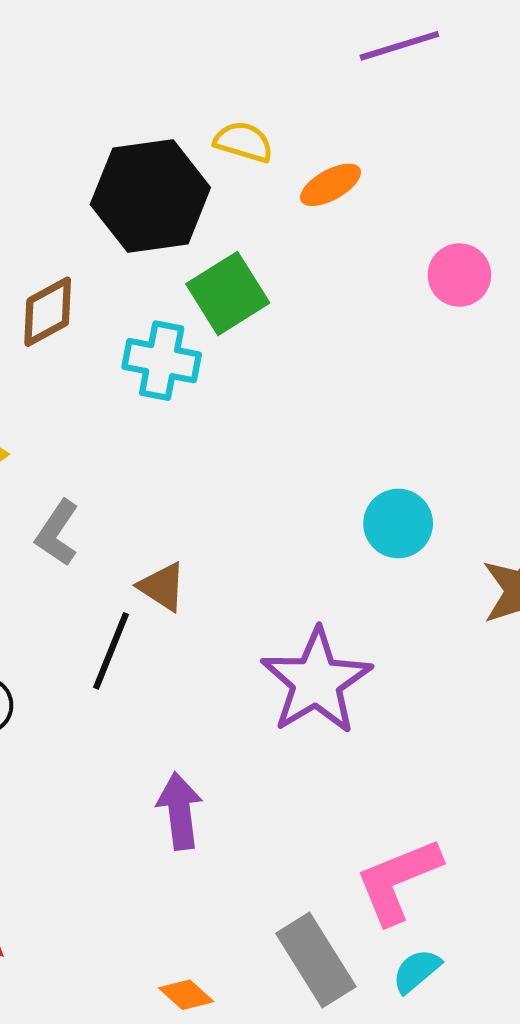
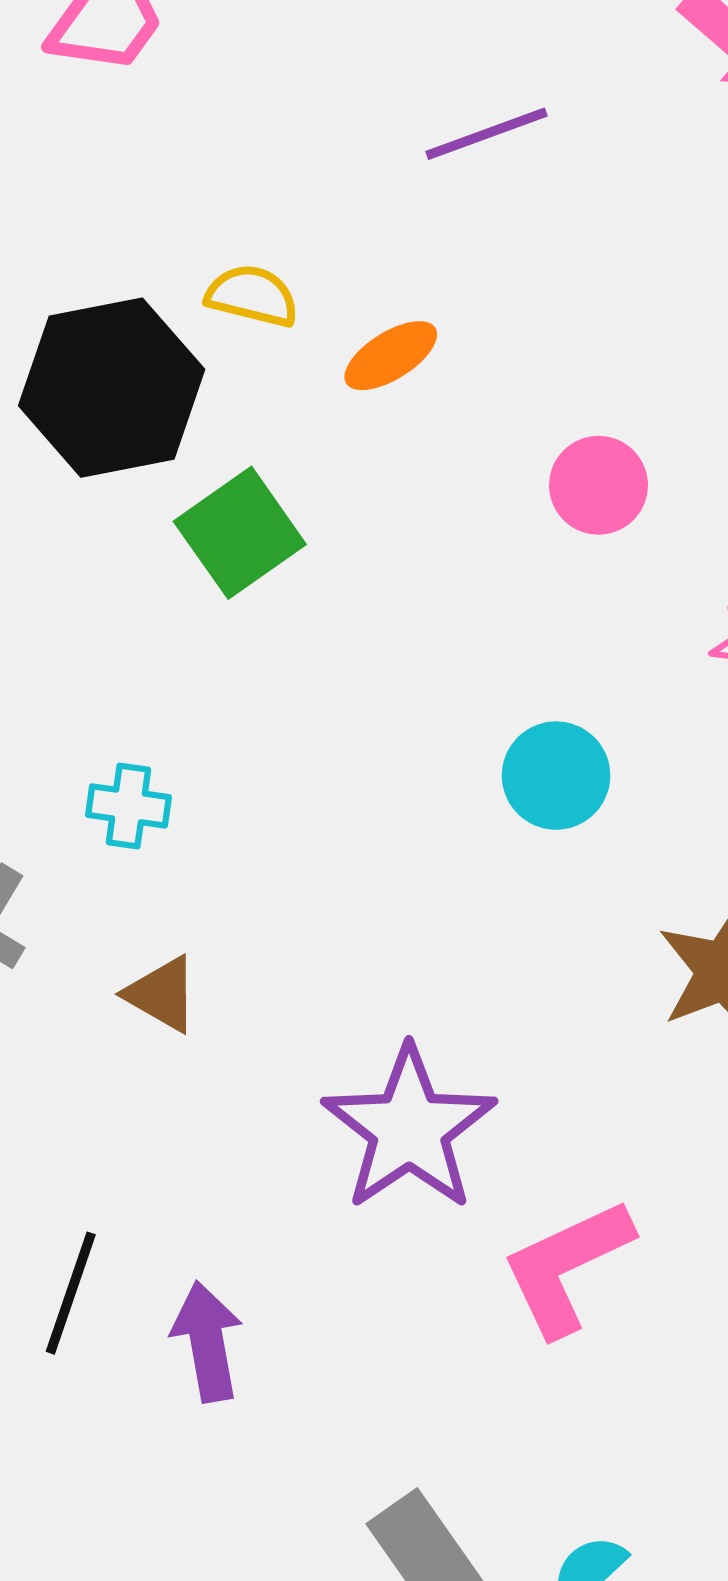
cyan cross: (162, 361) -> (129, 806), moved, size x0.7
cyan circle: (398, 523) -> (556, 776), moved
black line: (111, 651) -> (71, 1293), moved
pink L-shape: (398, 881) -> (567, 1267), moved

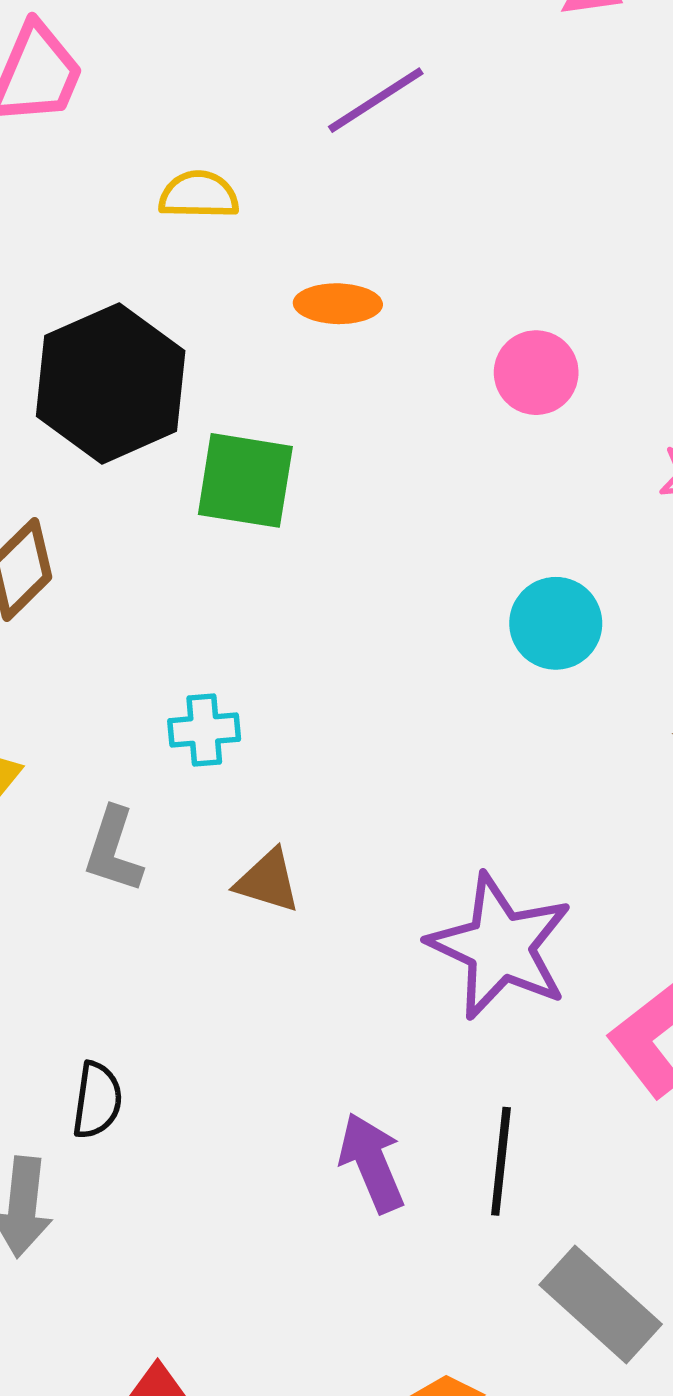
yellow semicircle: (252, 296) -> (199, 195), moved
orange ellipse: (391, 356) -> (338, 304), turned 46
green square: (240, 533) -> (245, 480), turned -33
black line: (71, 1293) -> (501, 1161), moved

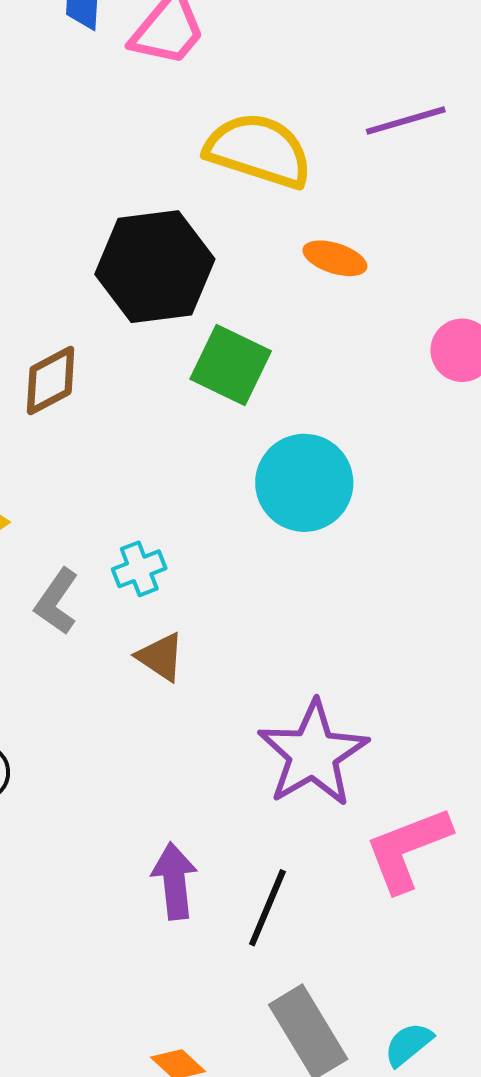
yellow semicircle: (199, 195) -> (259, 150), size x1.8
cyan circle: (556, 623) -> (304, 483), moved, size x1.4
cyan cross: (204, 730) -> (139, 569), moved, turned -33

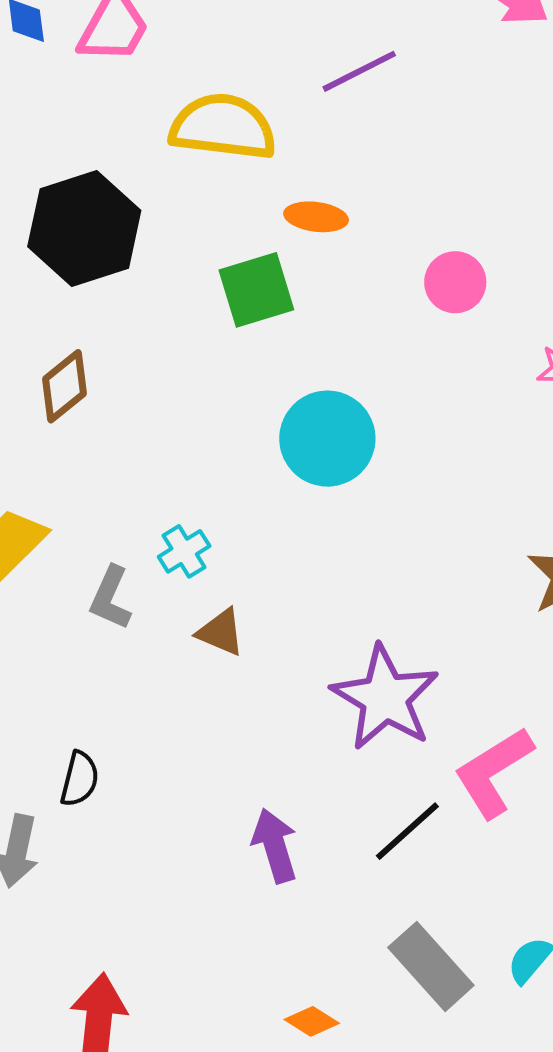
black hexagon: (155, 267) -> (84, 229), moved
green square: (231, 365) -> (256, 290), moved, turned -32
black line: (267, 908) -> (407, 831), moved, turned 36

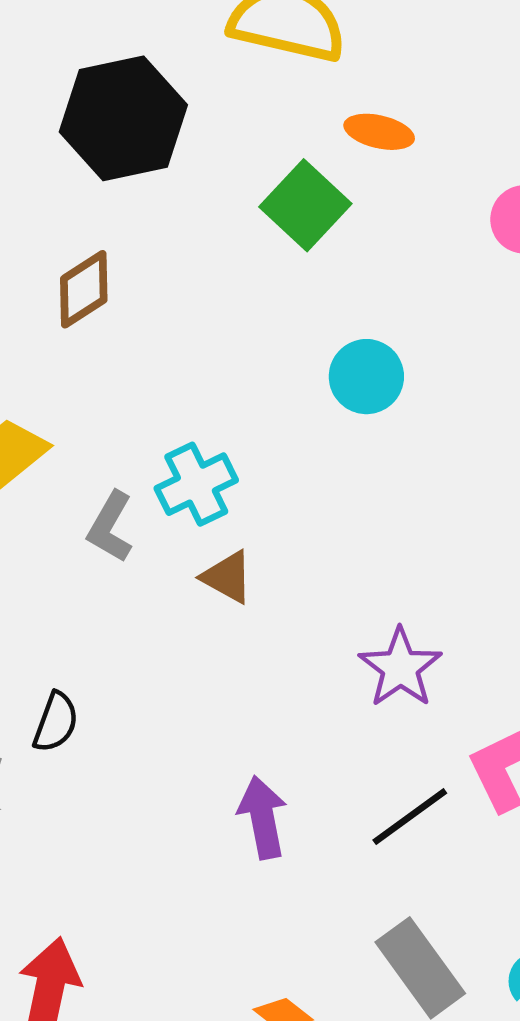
green square: (256, 290) -> (305, 205), turned -36
cyan circle: (327, 439) -> (366, 377), size x0.7
cyan cross: (184, 551) -> (196, 484), size x1.4
purple star: (385, 698) -> (400, 668), size x0.7

